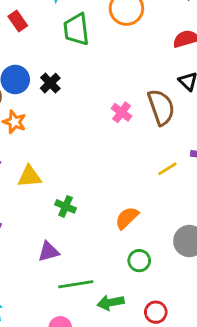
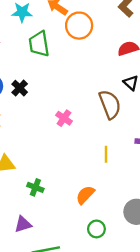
pink cross: (122, 112) -> (64, 118), moved
yellow line: (167, 169) -> (106, 154), moved, turned -56

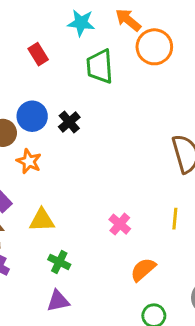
pink cross: (64, 118) -> (120, 224), moved
green cross: (35, 187) -> (59, 262), moved

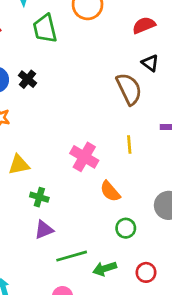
pink cross: (120, 224) -> (84, 157), size x1.5
orange semicircle: (143, 270) -> (110, 191), turned -80

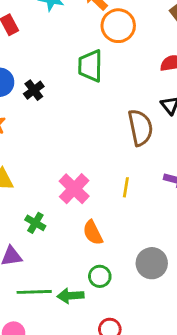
green trapezoid: (45, 29) -> (90, 66), moved
green cross: (39, 197) -> (35, 223), moved
green arrow: (105, 269) -> (70, 296), moved

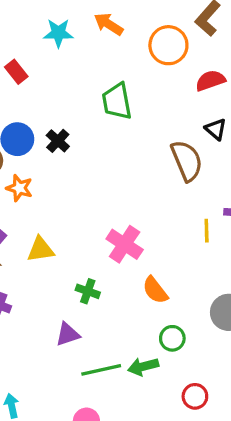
orange circle: (118, 26) -> (168, 45), moved
yellow line: (126, 187) -> (207, 231), moved

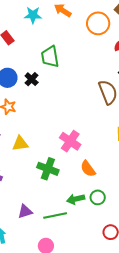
green trapezoid: (117, 101) -> (50, 57), moved
green cross: (88, 291) -> (48, 169), size x1.5
purple triangle: (68, 334) -> (25, 211), moved
green arrow: (143, 366) -> (76, 199), moved

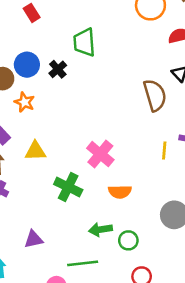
orange semicircle: (88, 169) -> (120, 192), turned -60
green circle: (98, 197) -> (128, 240), moved
green line: (55, 216) -> (83, 263), moved

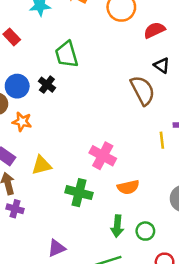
green arrow: (100, 229) -> (117, 226), turned -65

